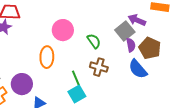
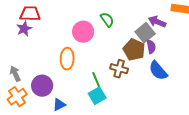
green semicircle: (94, 41) -> (107, 20), moved
brown pentagon: (150, 48) -> (134, 50), moved

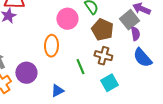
brown pentagon: (134, 50) -> (102, 30), moved
cyan square: (97, 96) -> (109, 83), moved
blue triangle: (59, 105) -> (57, 91), moved

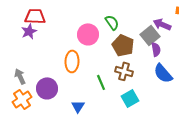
blue triangle: (57, 91) -> (78, 106), turned -32

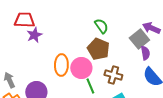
purple star: (29, 31) -> (34, 35), moved
pink circle: (88, 34) -> (81, 68), moved
brown pentagon: (123, 45) -> (98, 49), moved

